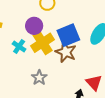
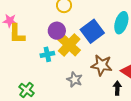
cyan cross: (19, 47) -> (47, 54), turned -32
brown star: (66, 52) -> (102, 65), moved

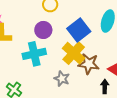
yellow cross: (69, 45) -> (74, 53), moved
cyan cross: (47, 54) -> (34, 54), size x1.6

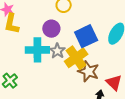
gray star: (62, 79) -> (57, 51), moved

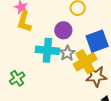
brown star: (88, 71) -> (96, 76), turned -30

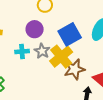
cyan cross: (47, 50) -> (22, 52), size x0.6

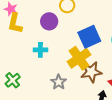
purple circle: (35, 29) -> (49, 21), moved
gray star: (42, 51) -> (59, 82), moved

